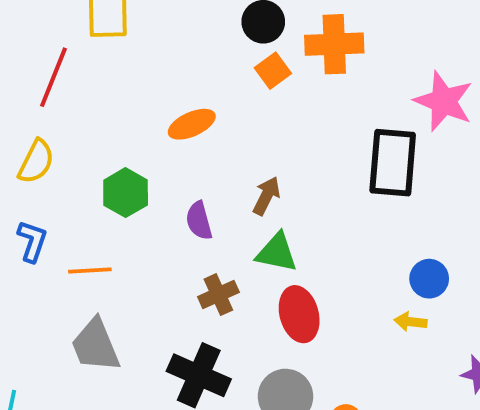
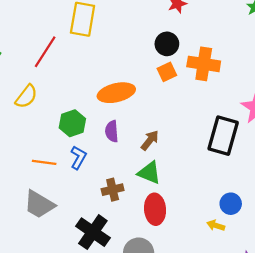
orange ellipse: (192, 124) -> (116, 93), size x1.4
purple semicircle: (199, 221) -> (112, 131), moved
blue L-shape: (32, 241) -> (78, 158), moved
gray trapezoid: (95, 345) -> (39, 204), turned -48

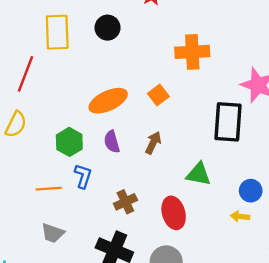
black circle: (167, 44) -> (108, 28), moved
orange square: (167, 72) -> (158, 95), moved
green triangle: (149, 173) -> (198, 174), moved
gray trapezoid: (39, 204) -> (53, 233), size x0.7

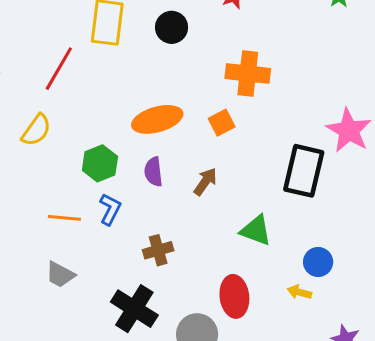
orange cross: (192, 52) -> (248, 73), moved
red ellipse: (174, 213) -> (234, 296), moved

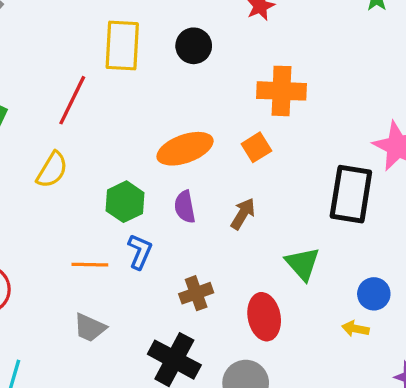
green triangle: (256, 230) -> (303, 264), turned 32
red ellipse: (234, 296) -> (264, 317), moved

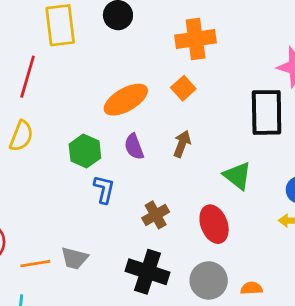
orange line: (90, 265) -> (35, 264), moved

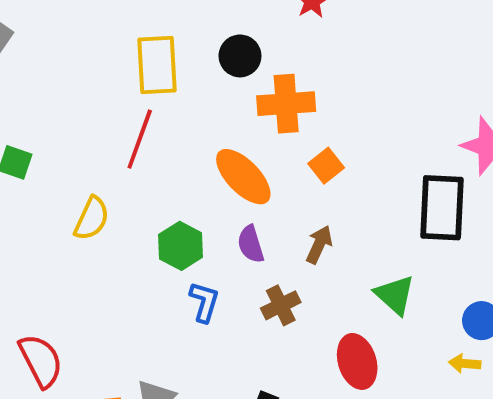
orange cross: (196, 39) -> (286, 104), moved
red line: (28, 77) -> (140, 139), moved
orange ellipse: (126, 100) -> (243, 177), turned 72
brown cross: (156, 215) -> (281, 305), moved

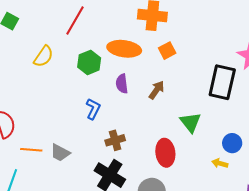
orange ellipse: (243, 177) -> (124, 49), turned -48
green hexagon: (181, 246) -> (89, 62), moved
brown cross: (281, 305) -> (115, 140), moved

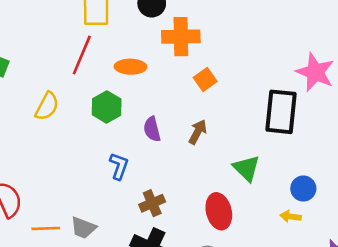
orange ellipse: (124, 49) -> (130, 67), moved, size x0.7

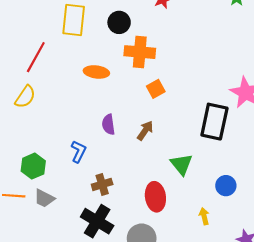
red line: (82, 55) -> (36, 57), moved
green hexagon: (107, 107) -> (33, 166), moved
yellow arrow: (291, 216) -> (204, 216), moved, turned 63

